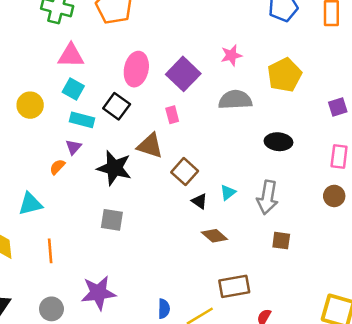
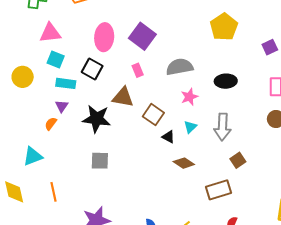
pink star: (231, 55) -> (189, 97), moved
gray semicircle: (235, 100) -> (180, 67), moved
brown square: (281, 241) -> (238, 160), turned -35
brown rectangle: (234, 286) -> (218, 190), moved

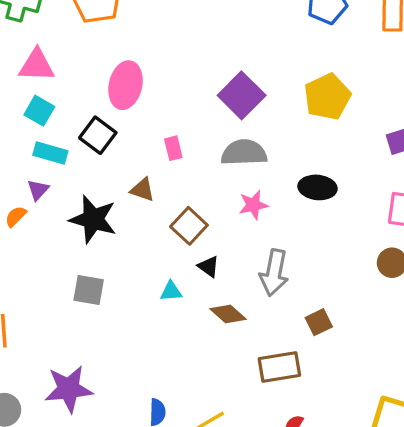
purple square: (142, 36) -> (242, 95), moved
brown triangle: (123, 97) -> (142, 190), size x0.7
cyan triangle: (190, 127) -> (171, 291), moved, turned 32
gray arrow: (223, 127) -> (274, 273), moved

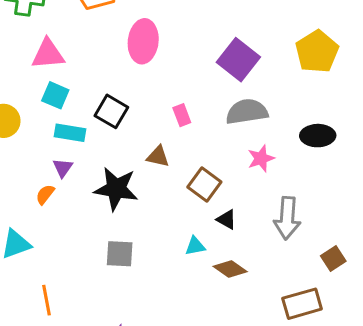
pink ellipse: (126, 85) -> (143, 41), moved
brown diamond: (228, 314) -> (230, 269), moved

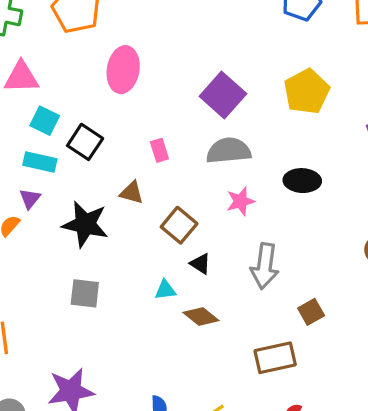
cyan square: (55, 95) -> (45, 121), moved

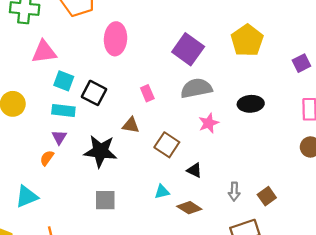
black triangle: (200, 264) -> (194, 170), moved
gray arrow: (265, 266) -> (234, 192), moved, size x0.6

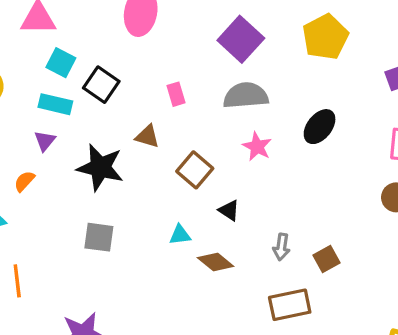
black ellipse: (251, 104) -> (320, 127), turned -55
pink star: (209, 123) -> (257, 147), turned -30
orange semicircle: (47, 158) -> (24, 181), moved

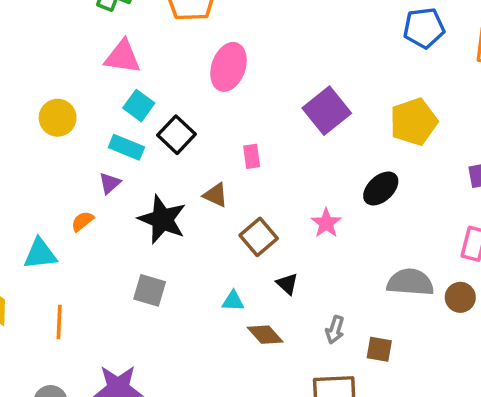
gray semicircle: (246, 96) -> (410, 282), moved
black ellipse: (320, 127) -> (381, 189), moved
brown square: (327, 259) -> (379, 349), turned 30

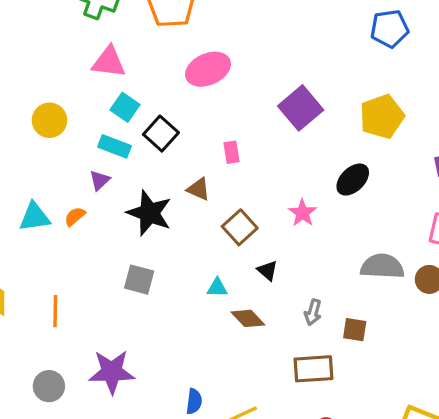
pink ellipse: (228, 67) -> (208, 69), turned 48
cyan triangle: (40, 254) -> (34, 217), moved

